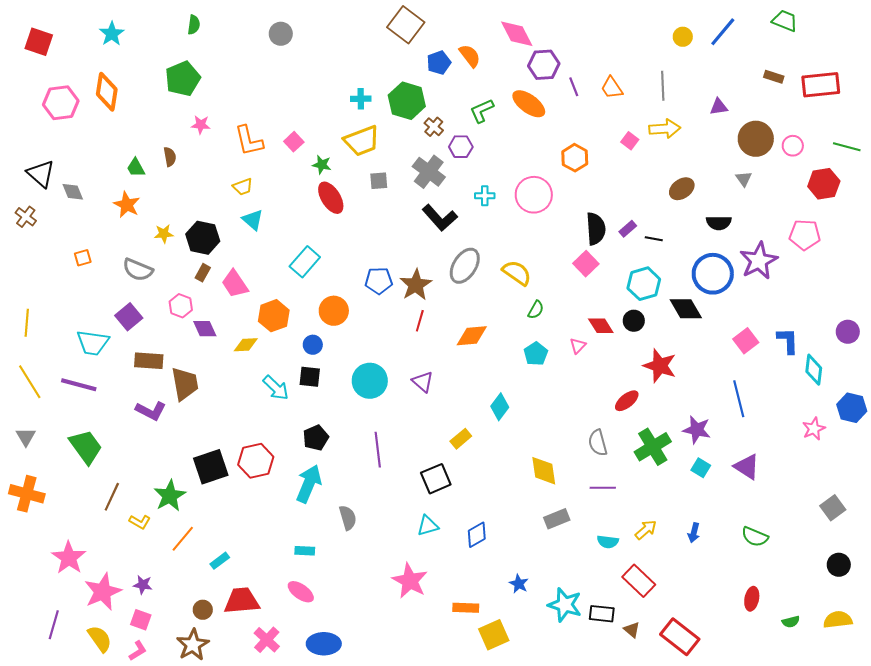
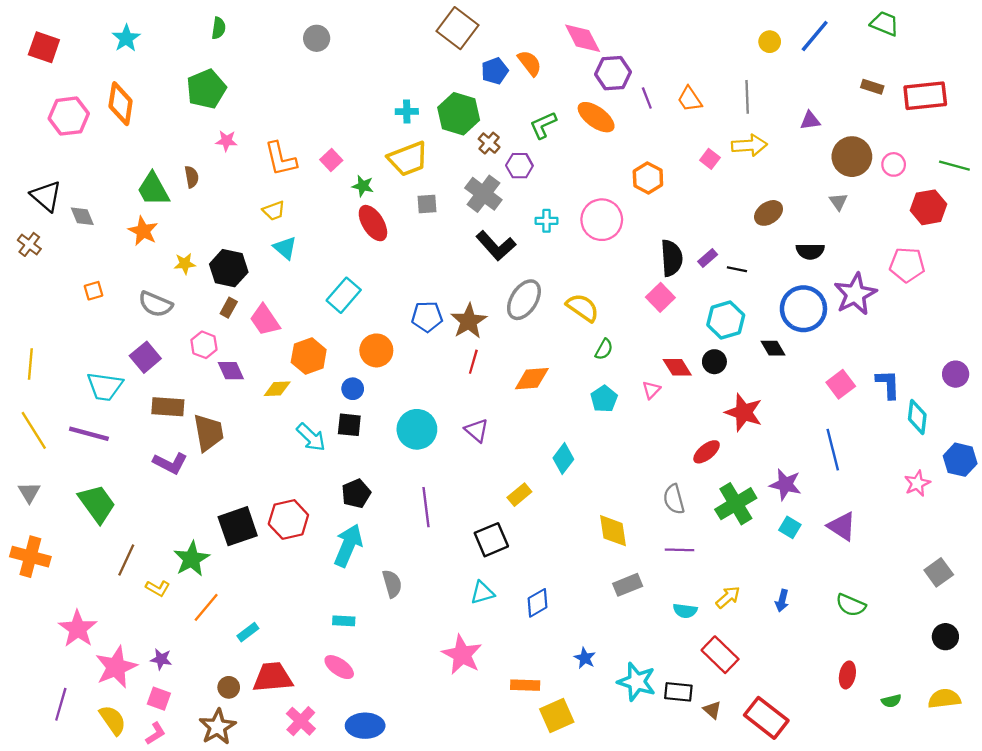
green trapezoid: (136, 168) -> (153, 189), size x1.6
black diamond: (686, 309) -> (773, 348), size x0.7

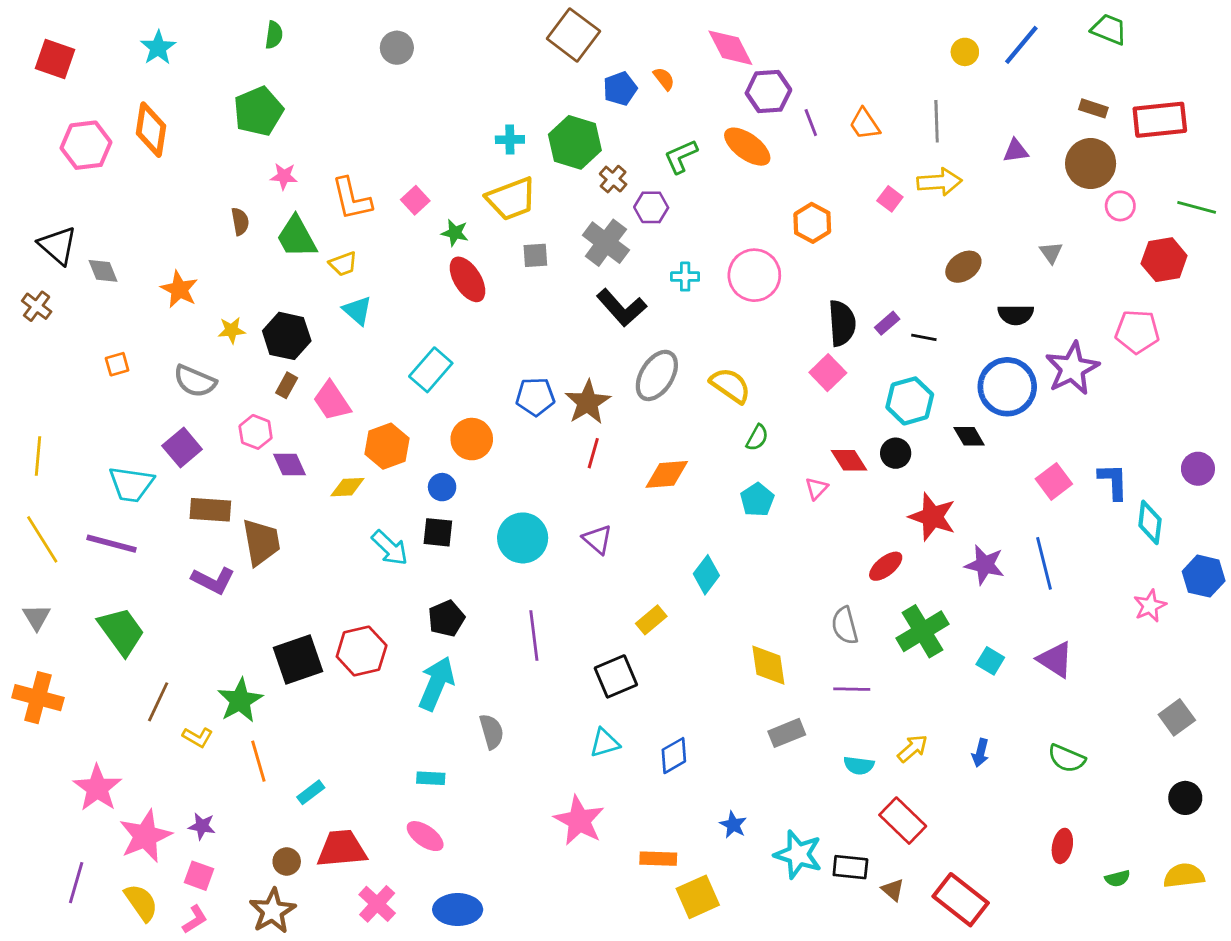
orange semicircle: (530, 63) -> (664, 79), size x0.7
brown circle: (852, 157) -> (1091, 164), moved
green trapezoid: (153, 189) -> (297, 237), moved
purple star: (785, 485) -> (985, 565), moved
orange line: (206, 607) -> (258, 761), turned -56

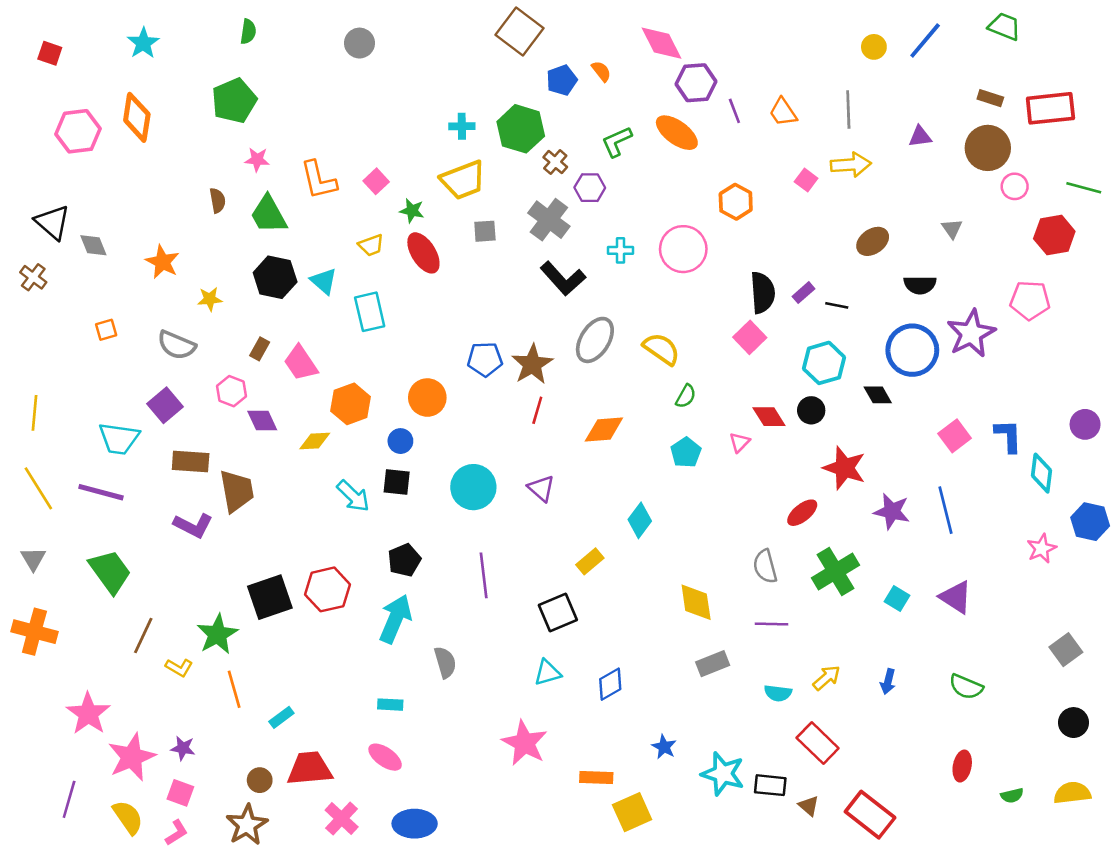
red square: (55, 59) -> (50, 53), size x0.7
yellow trapezoid: (343, 264) -> (371, 245), moved
black hexagon: (287, 336) -> (275, 277), moved
cyan rectangle: (431, 370) -> (370, 312), moved, turned -54

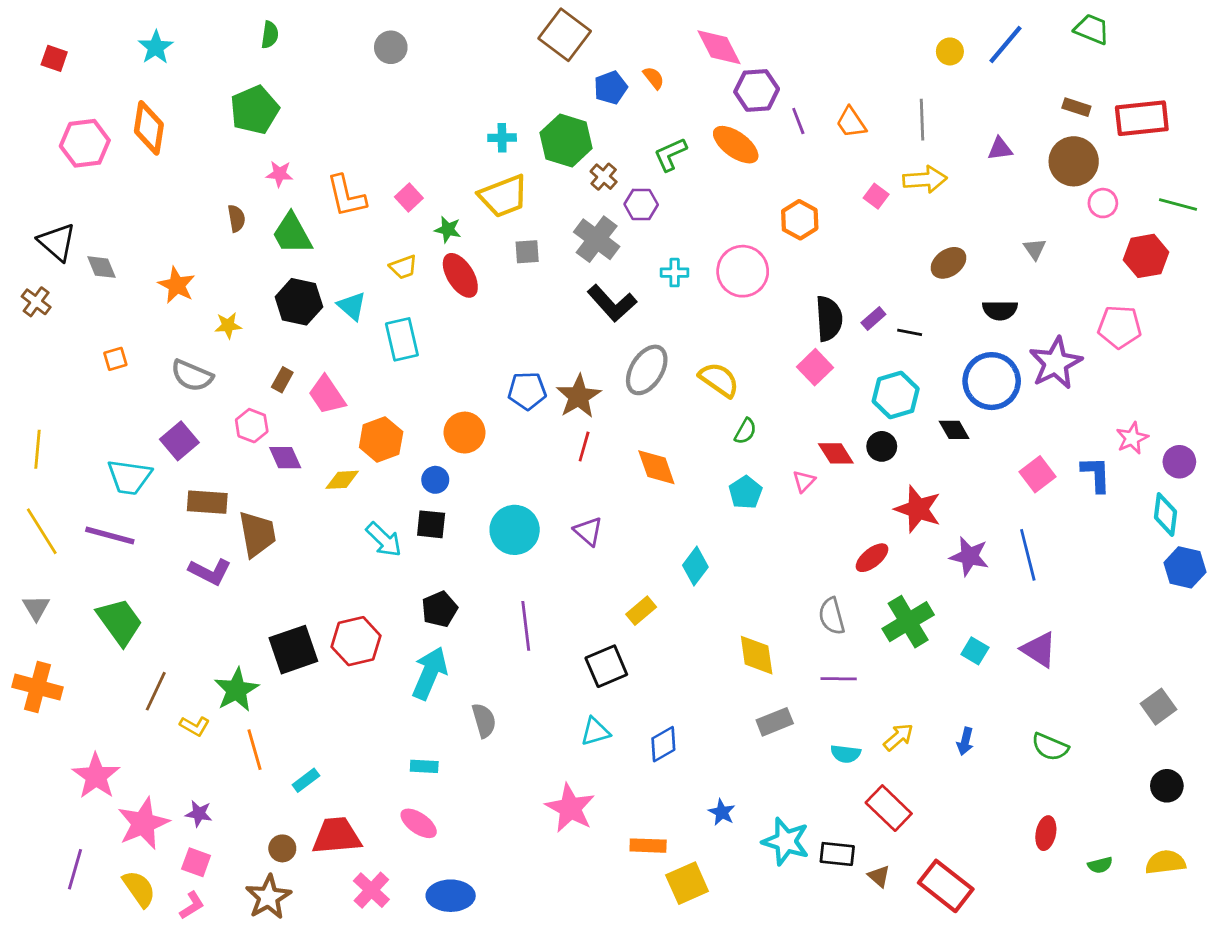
orange diamond: (604, 430) -> (656, 467), turned 75
cyan diamond: (1042, 473) -> (1165, 515), moved
pink star: (1042, 549) -> (1132, 438), moved

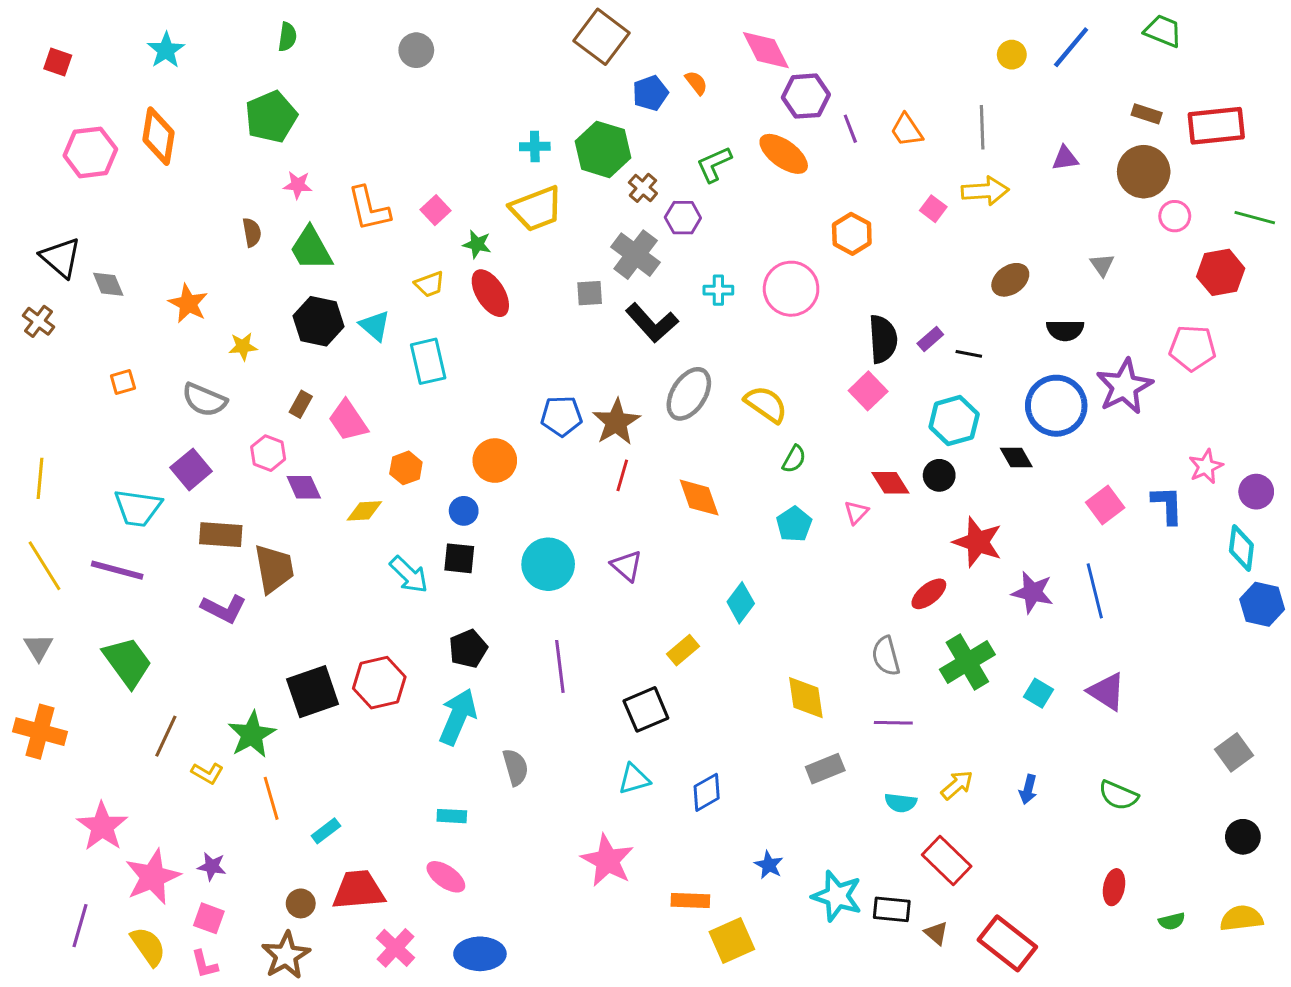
gray square: (527, 252) -> (590, 293), moved
orange hexagon: (381, 439) -> (406, 468), size x0.7
pink L-shape: (192, 905) -> (204, 964), turned 108

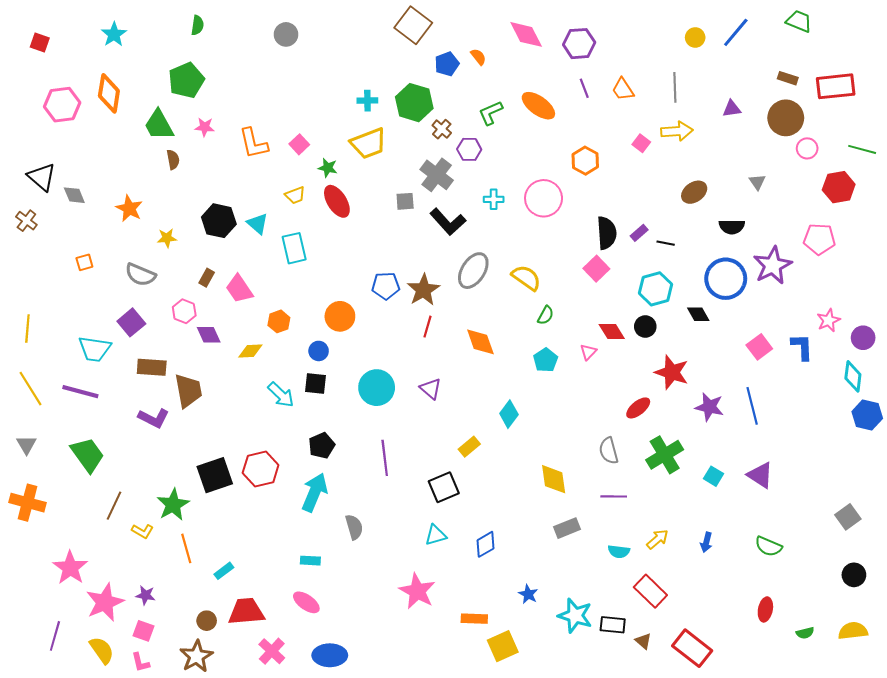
purple hexagon: (806, 96) -> (579, 44), moved
green trapezoid: (311, 249) -> (159, 125), moved

